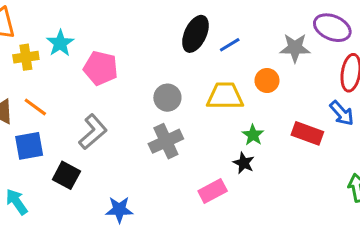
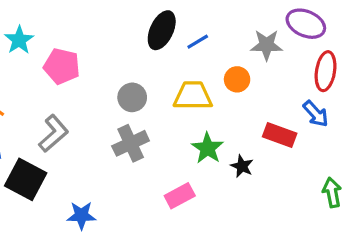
green star: (253, 135) -> (208, 148), moved, size x1.4
black star: (244, 163) -> (242, 166), moved
black square: (66, 175) -> (26, 179), size x1.4

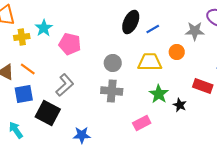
gray cross: (131, 143) -> (112, 91), turned 30

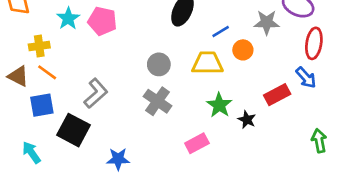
blue line: (153, 29) -> (221, 32), moved
yellow cross: (22, 37) -> (39, 46), moved
pink pentagon: (70, 44) -> (102, 21), moved
red rectangle: (203, 86) -> (277, 95), turned -48
gray cross: (112, 91) -> (158, 101), turned 30

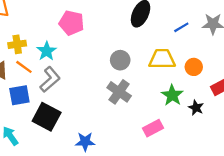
cyan star: (68, 18) -> (47, 51), moved
blue line: (221, 32) -> (181, 27), moved
orange circle: (243, 50) -> (194, 67), moved
gray L-shape: (96, 93) -> (50, 79), moved

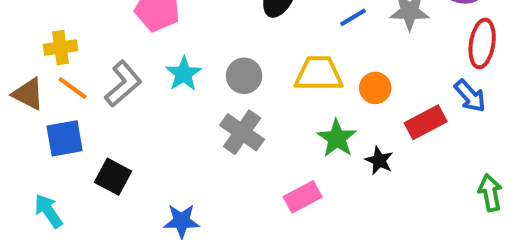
cyan star: (47, 51) -> (184, 74), moved
gray L-shape: (50, 79) -> (123, 84), moved
black square: (47, 117) -> (113, 177), size x0.7

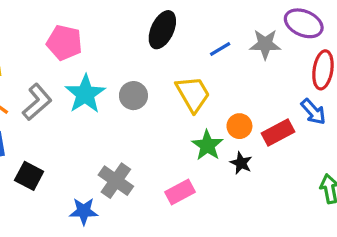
cyan star: (184, 74) -> (85, 94), size x1.4
yellow trapezoid: (319, 74) -> (193, 94), turned 60
orange circle: (375, 88) -> (239, 126), moved
gray cross: (242, 132) -> (116, 181), moved

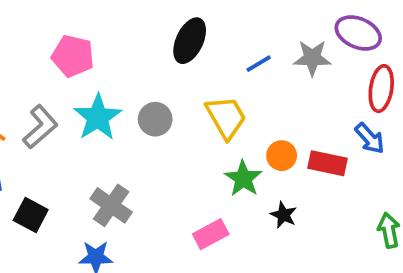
red rectangle: (278, 133) -> (328, 163), turned 40
black star: (241, 163) -> (283, 215), moved
gray cross: (116, 181) -> (111, 205), moved

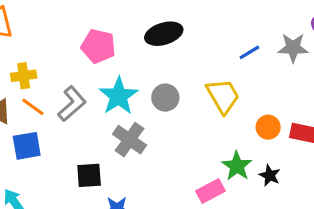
black ellipse: (190, 41) -> (164, 34), moved, turned 48
green star: (243, 179) -> (237, 166), moved
gray cross: (111, 205) -> (129, 140), moved
black square: (31, 215) -> (89, 175), moved, turned -32

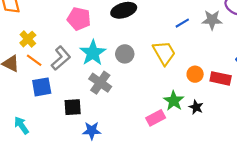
yellow cross: (24, 76) -> (28, 39), turned -35
blue square: (27, 146) -> (42, 87), moved

